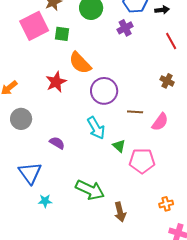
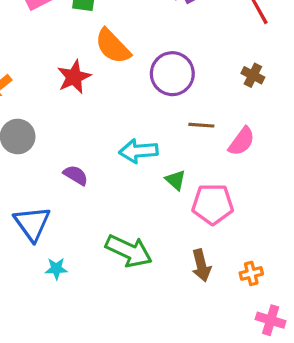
purple circle: (104, 91) -> (172, 74), moved
cyan arrow: (96, 128) -> (138, 151), turned 115
brown arrow: (120, 212) -> (201, 265), moved

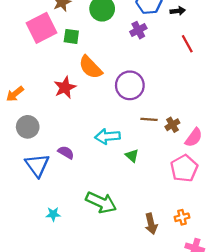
brown cross: (253, 75) -> (172, 125), moved, turned 32
pink semicircle: (242, 141) -> (194, 137), moved
pink pentagon: (213, 204) -> (184, 168), moved, turned -30
blue triangle: (32, 224) -> (37, 165), moved
brown arrow: (201, 265) -> (151, 224), moved

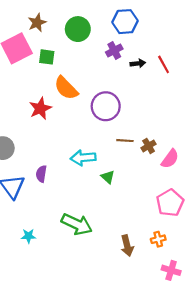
black arrow: (178, 11) -> (138, 63), moved
purple semicircle: (66, 152) -> (41, 174), turned -112
pink pentagon: (184, 168) -> (170, 203), moved

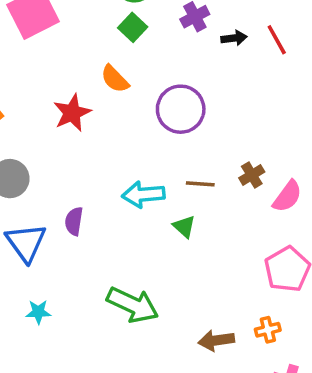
green square: (47, 57) -> (133, 27), moved, turned 35
orange semicircle: (66, 88) -> (115, 79), size x0.7
brown line: (125, 141) -> (200, 184), moved
cyan star: (28, 236) -> (38, 312), moved
brown arrow: (127, 246) -> (216, 340), turned 96

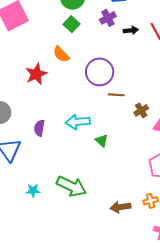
brown line: (200, 184) -> (116, 95), moved
purple semicircle: (74, 221) -> (39, 128), moved
cyan star: (38, 312) -> (33, 190), moved

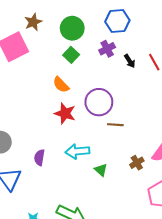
black arrow: (131, 30) -> (130, 61), turned 64
red star: (36, 74) -> (65, 113), moved, turned -30
brown cross: (141, 110) -> (137, 163), moved

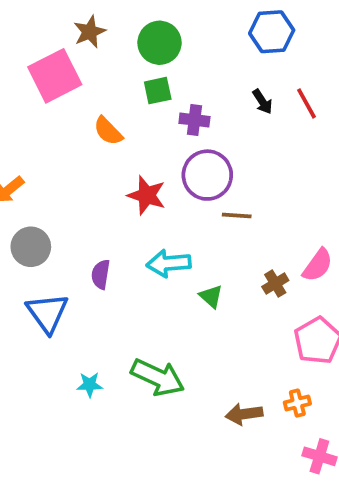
blue hexagon: (117, 21) -> (272, 32), moved
purple cross: (107, 49) -> (194, 120), moved, turned 35
green square: (71, 55) -> (158, 91), turned 35
orange semicircle: (61, 85) -> (108, 131), moved

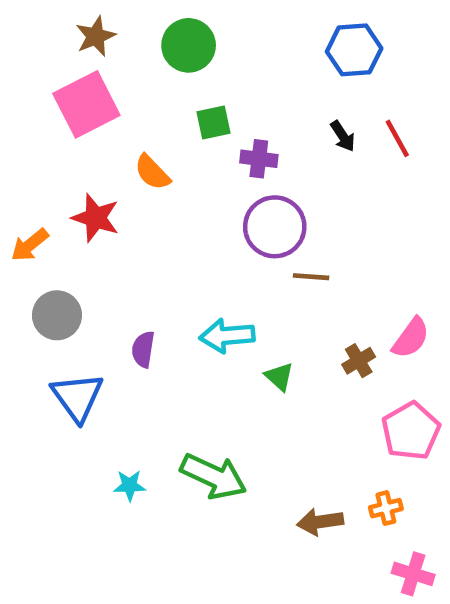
brown star: (90, 32) -> (96, 36), moved
green circle: (160, 43) -> (189, 45), moved
red star: (147, 195) -> (96, 218), moved

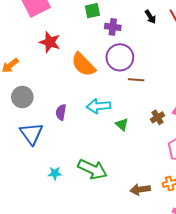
orange semicircle: (152, 172) -> (83, 64), moved, size x1.5
red star: (96, 218) -> (50, 42), moved

